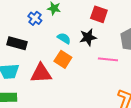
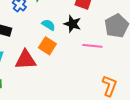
black star: (88, 37) -> (72, 24), turned 30

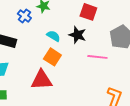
red triangle: (25, 60) -> (41, 80), moved

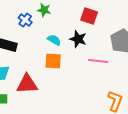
orange square: (52, 57) -> (53, 61), turned -30
red triangle: (41, 80) -> (27, 84), moved

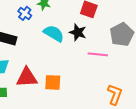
cyan semicircle: (54, 40) -> (54, 33), size x1.5
orange square: (53, 61) -> (53, 82), moved

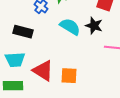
red triangle: (27, 77) -> (43, 71), turned 35

